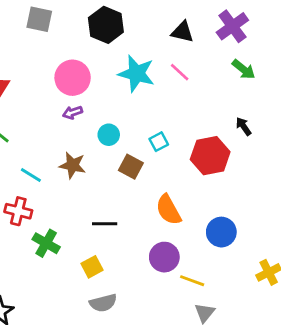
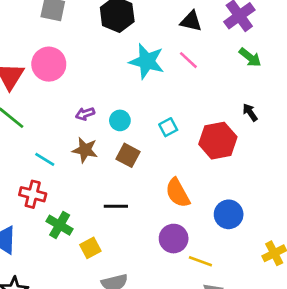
pink circle: (73, 78) -> (49, 64), moved
purple arrow: (73, 112) -> (85, 114), moved
brown square: (131, 167) -> (128, 155), moved
yellow square: (92, 267) -> (90, 248), moved

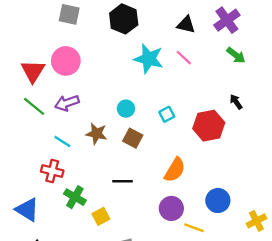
purple arrow: (85, 114) -> (67, 103), moved, size x1.5
orange semicircle: (178, 193) -> (175, 170), turned -120
blue circle: (229, 214) -> (218, 201), moved

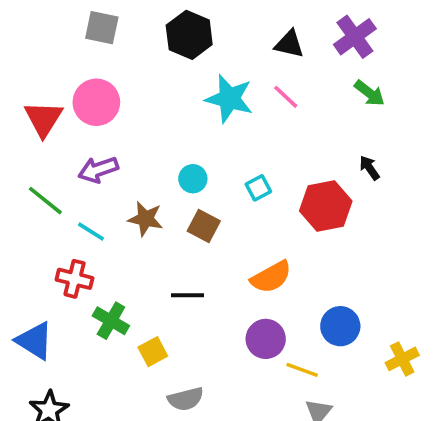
green line: (34, 106) -> (45, 201), moved
orange semicircle: (175, 170) -> (271, 277), turned 30

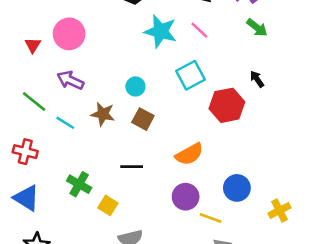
red triangle: (44, 119) -> (33, 45), size x0.6
purple arrow: (98, 170) -> (70, 80), turned 44
cyan square: (258, 188) -> (191, 75), moved, size x1.6
red cross: (75, 279) -> (25, 152), moved
yellow square: (153, 352) -> (108, 205), turned -30

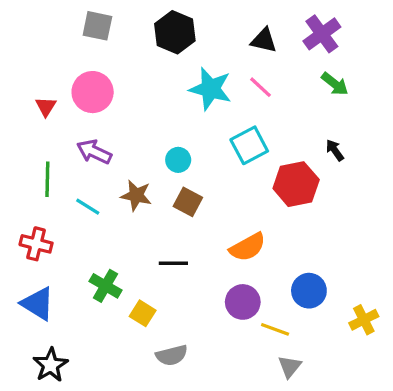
green line: (34, 102) -> (47, 179), turned 52

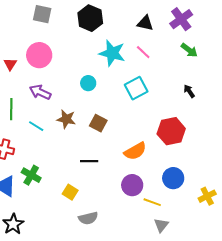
cyan circle: (178, 160) -> (88, 83), moved
red hexagon: (296, 184) -> (171, 131), moved
green cross: (105, 286) -> (31, 175), moved

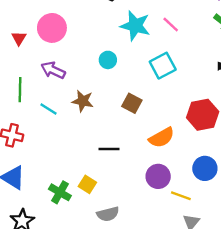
brown square: (98, 123) -> (132, 103), moved
green cross: (31, 175) -> (60, 192), moved

